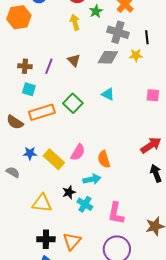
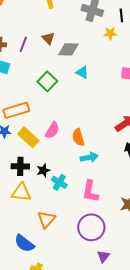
gray diamond: (108, 57) -> (68, 49), moved
orange rectangle: (42, 112) -> (16, 110), moved
cyan arrow: (92, 179) -> (89, 157), moved
yellow triangle: (42, 203) -> (21, 192), moved
black cross: (46, 239) -> (20, 166), moved

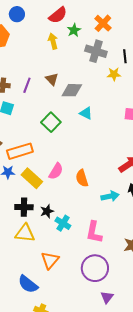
cyan arrow: (89, 157) -> (110, 196), moved

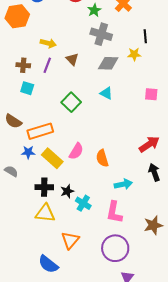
yellow arrow: (53, 41) -> (48, 43), moved, turned 119
gray cross: (96, 51) -> (101, 34), moved
gray diamond: (72, 90) -> (108, 63), moved
cyan arrow: (110, 196) -> (123, 184), moved

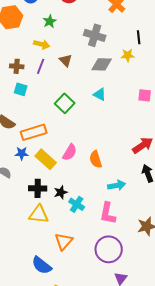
green star: (94, 10) -> (50, 21), moved

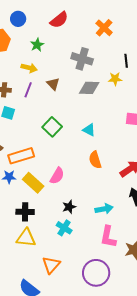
cyan triangle: (100, 94) -> (89, 130), moved
orange semicircle: (96, 159) -> (95, 160), moved
black star: (61, 192) -> (69, 207), moved
pink L-shape: (108, 213) -> (108, 237), moved

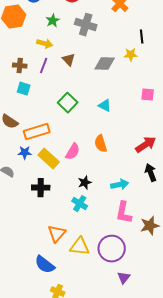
gray cross: (82, 59) -> (86, 25), moved
orange semicircle: (95, 160) -> (101, 144), moved
yellow triangle: (26, 238) -> (80, 247), moved
orange triangle: (51, 265) -> (57, 234), moved

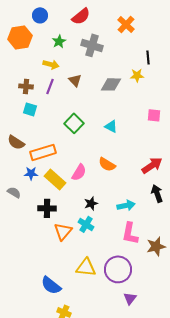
orange semicircle: (101, 144) -> (107, 164), turned -42
orange triangle: (57, 234) -> (63, 231), moved

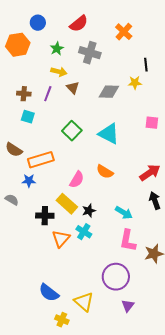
yellow arrow: (51, 64) -> (59, 72), moved
cyan triangle: (111, 126) -> (109, 134), size x1.6
yellow rectangle: (55, 179) -> (67, 204), moved
cyan arrow: (126, 205) -> (124, 213), turned 42
yellow triangle: (86, 267) -> (84, 302), moved, turned 35

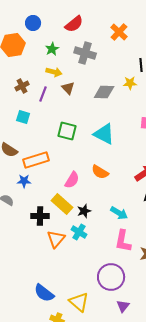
brown cross: (24, 94) -> (22, 86), moved, turned -32
green square: (72, 131) -> (67, 131), turned -30

